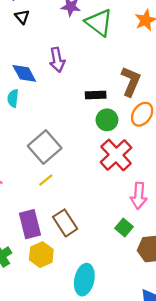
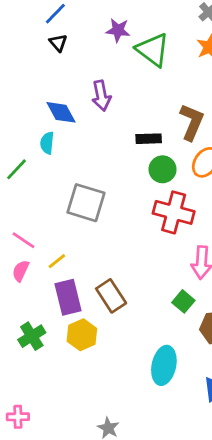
gray square: (45, 147) -> (86, 203), turned -32
red cross: (116, 155) -> (174, 212), turned -32
yellow line: (46, 180) -> (57, 261), moved
cyan ellipse: (84, 280) -> (164, 365), moved

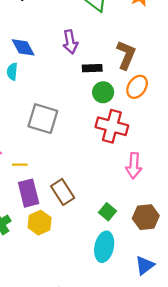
purple arrow: (101, 96) -> (70, 42), moved
yellow line: (57, 261) -> (20, 165), turned 40
green square: (183, 301) -> (107, 212), moved

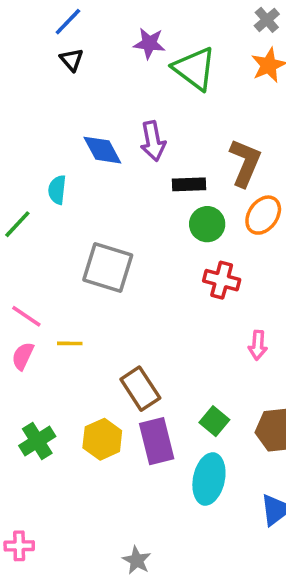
blue diamond: (23, 47) -> (102, 150), moved
red cross: (112, 126) -> (222, 280), size x0.7
pink arrow: (134, 166) -> (258, 345), size x0.7
purple rectangle: (29, 193) -> (157, 441), moved

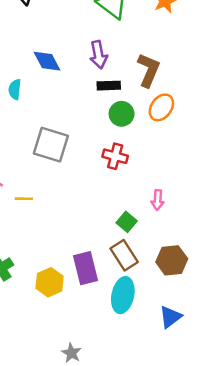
purple arrow: (153, 141) -> (98, 55), moved
red cross: (222, 280) -> (115, 156), moved
brown rectangle: (140, 389) -> (124, 255), moved
green square: (214, 421) -> (127, 222), moved
yellow hexagon: (102, 439) -> (50, 282), moved

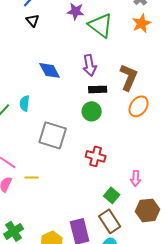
cyan semicircle: (15, 89) -> (25, 103), moved
green circle: (122, 114) -> (92, 111), moved
red cross: (115, 156) -> (96, 156), moved
brown hexagon: (172, 260) -> (148, 210), moved

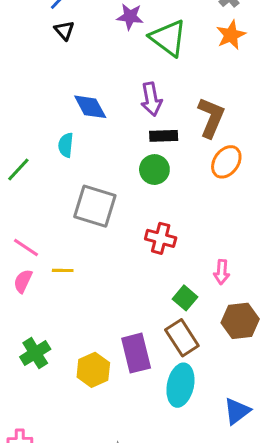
cyan semicircle: (25, 103) -> (66, 145), moved

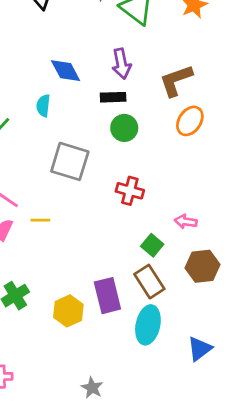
brown L-shape: (211, 118) -> (176, 80), turned -132
black rectangle: (164, 136) -> (113, 97), moved
pink arrow: (222, 272) -> (186, 222), turned 95

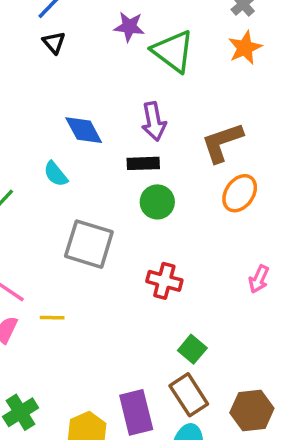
cyan semicircle: (43, 106) -> (56, 174), turned -45
pink arrow: (186, 222) -> (259, 279), moved, turned -75
brown hexagon: (202, 266) -> (252, 411), moved

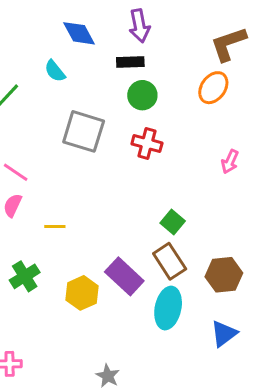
brown L-shape: (222, 142) -> (228, 44), moved
red cross: (164, 281) -> (147, 143), moved
yellow line: (52, 318) -> (55, 227), moved
purple rectangle: (136, 412) -> (124, 276), turned -33

